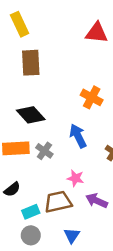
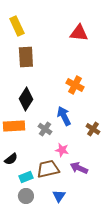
black diamond: (31, 115) -> (26, 99), turned 75
gray cross: (44, 151) -> (45, 129), moved

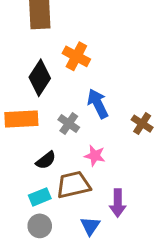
orange cross: (75, 85) -> (76, 56), moved
black semicircle: (11, 159) -> (46, 160), moved
purple arrow: (79, 168) -> (118, 203), moved, turned -114

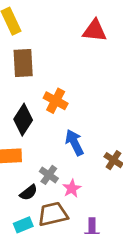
gray cross: (69, 124) -> (49, 175), moved
pink star: (95, 156) -> (72, 188), turned 30

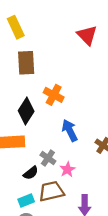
red triangle: (95, 31) -> (87, 35), turned 40

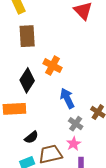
gray cross: (48, 158) -> (76, 124), moved
pink star: (67, 169) -> (74, 144), moved

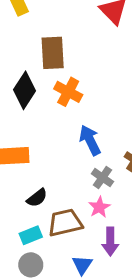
brown rectangle: (27, 36) -> (53, 53), moved
black diamond: (27, 80) -> (25, 90), moved

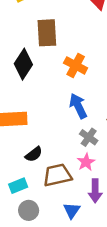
orange cross: (68, 92) -> (76, 65), moved
cyan rectangle: (31, 235) -> (18, 186), moved

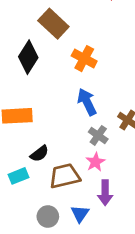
brown rectangle: (47, 33) -> (53, 24), turned -44
cyan rectangle: (18, 186) -> (18, 176), moved
gray circle: (29, 210) -> (48, 217), moved

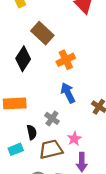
orange cross: (84, 59) -> (66, 60), turned 36
gray cross: (98, 135) -> (52, 118), moved
black semicircle: (39, 154) -> (32, 132), turned -64

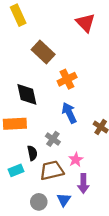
black diamond: (23, 59) -> (27, 94), moved, turned -45

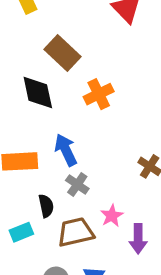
black diamond: (27, 94) -> (38, 92), moved
blue arrow: (69, 113) -> (66, 150), moved
purple arrow: (83, 183) -> (138, 239), moved

